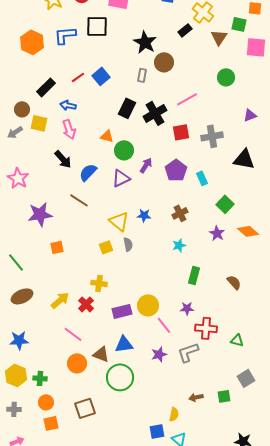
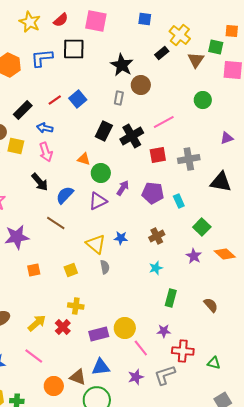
purple pentagon: (176, 170) -> (153, 193), turned -30
yellow square: (106, 247) -> (71, 270), moved
pink line: (73, 334) -> (34, 356), moved

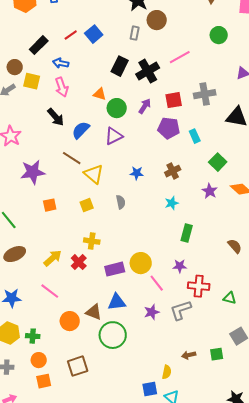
red square: (158, 155) -> (174, 100), moved
purple arrow: (123, 188) -> (145, 106), moved
yellow triangle: (96, 244) -> (94, 174), moved
brown semicircle: (211, 305) -> (235, 246), moved

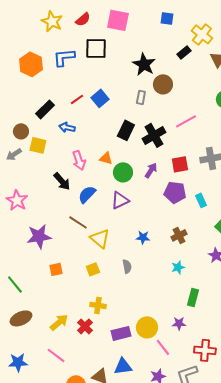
pink arrow: (62, 87) -> (79, 160), moved
purple star: (180, 266) -> (179, 323), moved

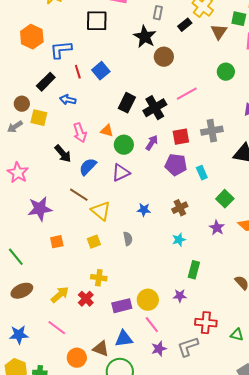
blue L-shape: (64, 57) -> (61, 50), moved
gray rectangle: (141, 97) -> (158, 13), moved
red line: (77, 99) -> (78, 72), turned -72
pink line: (163, 347) -> (152, 325), moved

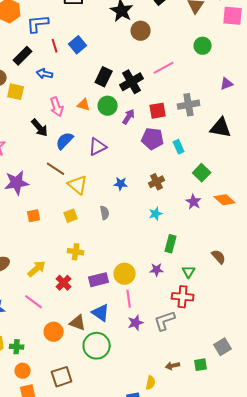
green circle: (124, 145) -> (108, 106), moved
red cross: (86, 299) -> (64, 283), moved
pink line: (152, 325) -> (129, 299), turned 30
green triangle: (237, 335) -> (189, 272), moved, turned 48
blue triangle: (124, 339) -> (101, 313), turned 42

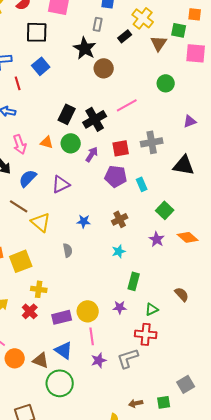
blue square: (78, 45) -> (41, 66), moved
yellow square: (71, 216) -> (21, 261), moved, size x1.6
green triangle: (189, 272) -> (152, 309), turned 32
red cross: (64, 283) -> (30, 311), moved
orange circle: (54, 332) -> (15, 358), moved

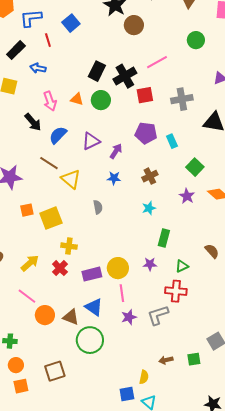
red square: (121, 148) -> (145, 95), moved
purple arrow: (92, 154) -> (116, 151), moved

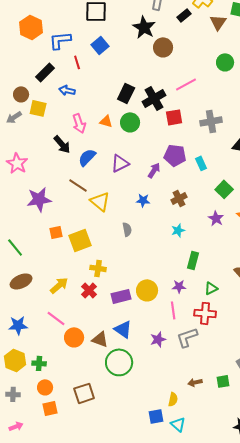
purple arrow: (116, 151) -> (154, 170), moved
pink line: (122, 293) -> (173, 310), moved

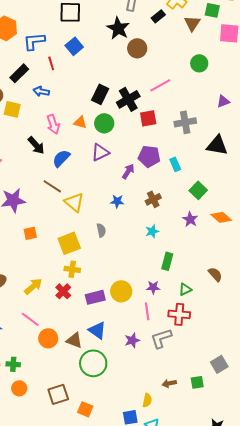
purple triangle: (120, 163) -> (100, 152), moved
yellow square: (80, 240) -> (69, 243), moved
orange square: (50, 408) -> (85, 409), moved, turned 35

